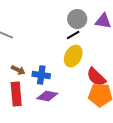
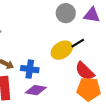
black line: (73, 35) -> (78, 43), moved
yellow ellipse: (73, 56) -> (62, 50), turned 30

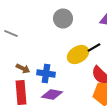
gray circle: (66, 13) -> (63, 18), moved

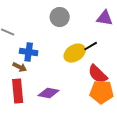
blue cross: (46, 74) -> (29, 52), moved

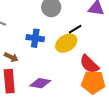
black line: (91, 46) -> (75, 29), moved
blue cross: (29, 52) -> (35, 38), moved

